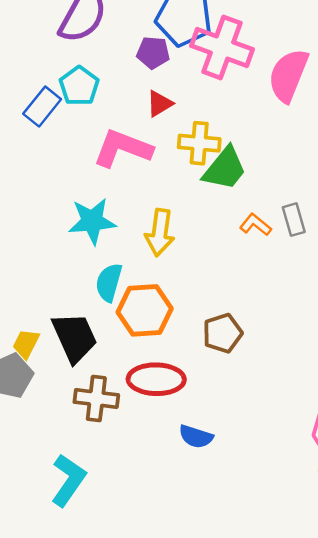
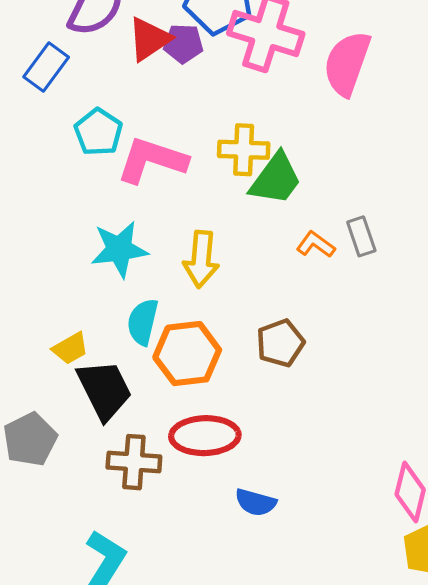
cyan pentagon: (79, 86) -> (98, 132), moved
red triangle: (160, 104) -> (149, 39), moved, size x1.4
blue rectangle: (42, 106) -> (46, 67), moved
brown pentagon: (222, 333) -> (280, 343), moved
yellow trapezoid: (26, 344) -> (70, 348), moved, turned -144

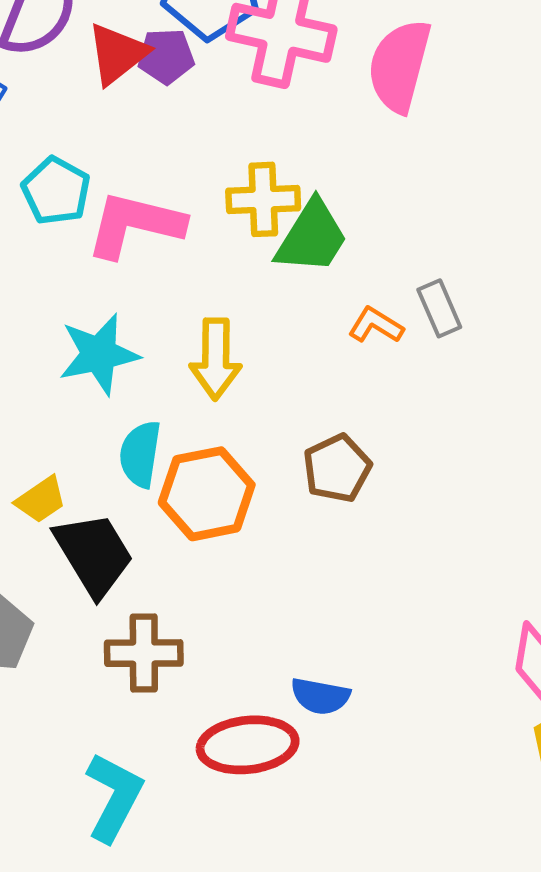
red ellipse: (205, 436) -> (248, 745), moved

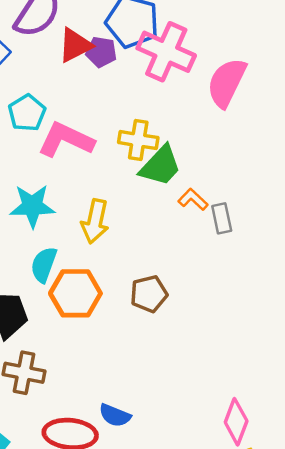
orange L-shape: (376, 325) -> (193, 199), moved

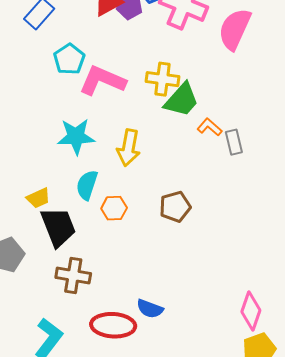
orange hexagon: (75, 293) -> (114, 208), size x0.6

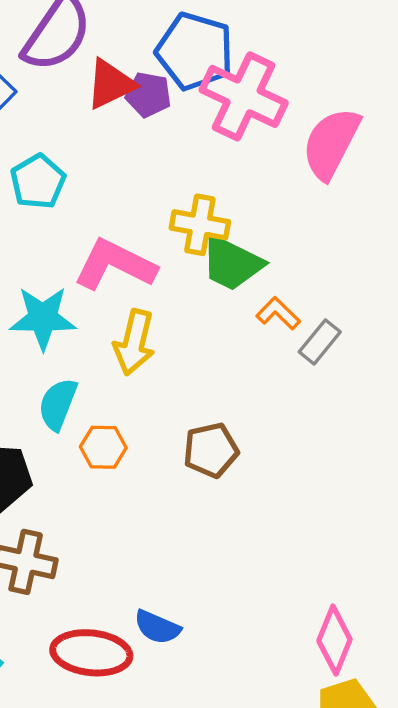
pink L-shape: (102, 81) -> (115, 265), moved
green trapezoid: (182, 100) -> (232, 263), turned 72
gray rectangle: (234, 142) -> (320, 342), turned 50

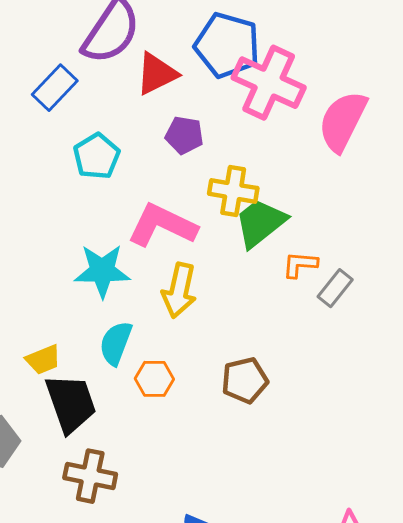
purple pentagon: (148, 95) -> (184, 135), moved
green trapezoid: (232, 263) -> (260, 223), turned 116
orange L-shape: (278, 313) -> (300, 265), turned -39

